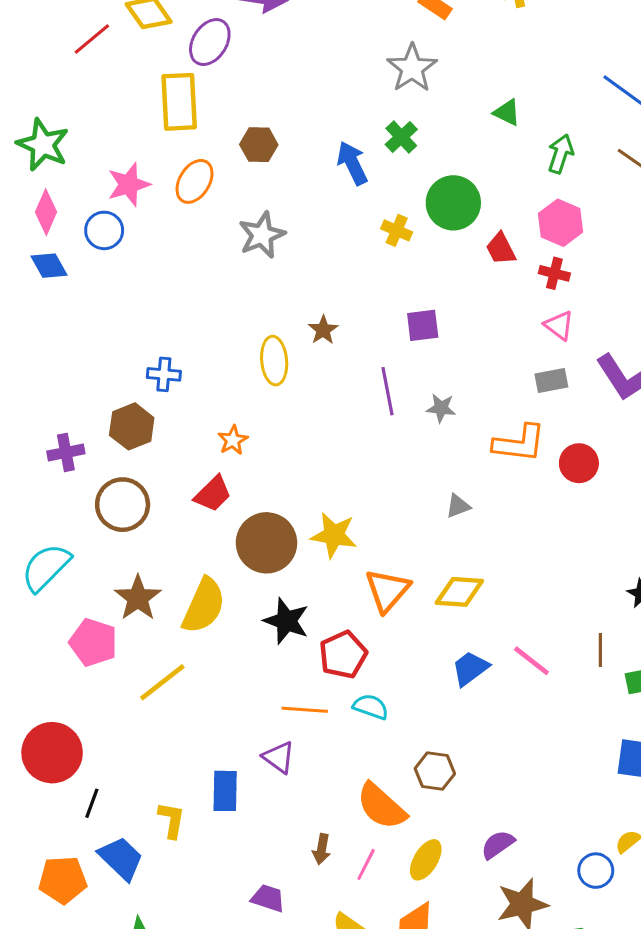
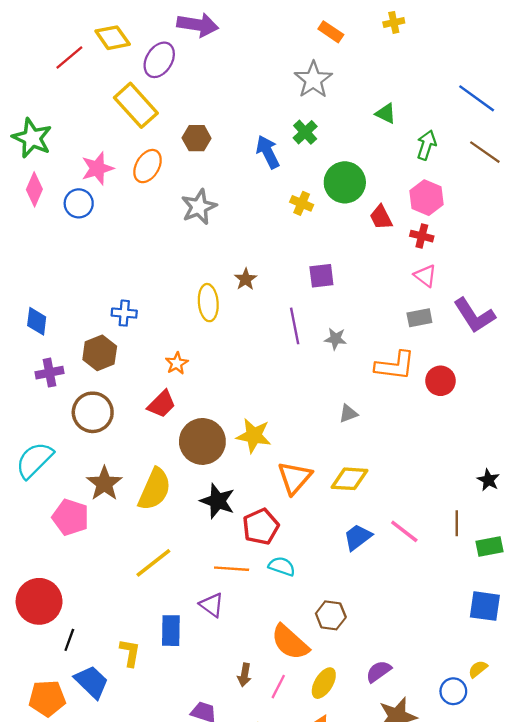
yellow rectangle: (179, 102) -> (136, 105), turned -39
blue diamond: (49, 266) -> (37, 321), moved, turned 36
yellow line: (162, 682) -> (153, 563), moved

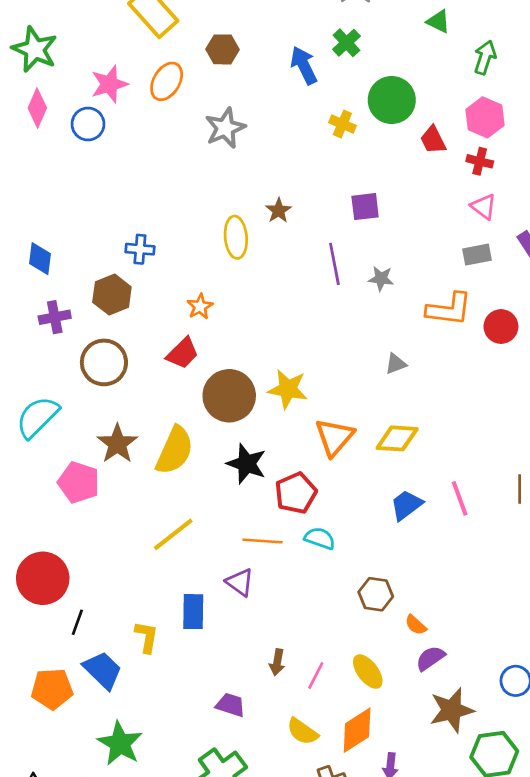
pink line: (404, 531) -> (460, 498), turned 32
orange semicircle: (290, 642) -> (416, 625), moved, size x0.5
yellow ellipse: (324, 683) -> (368, 672), turned -68

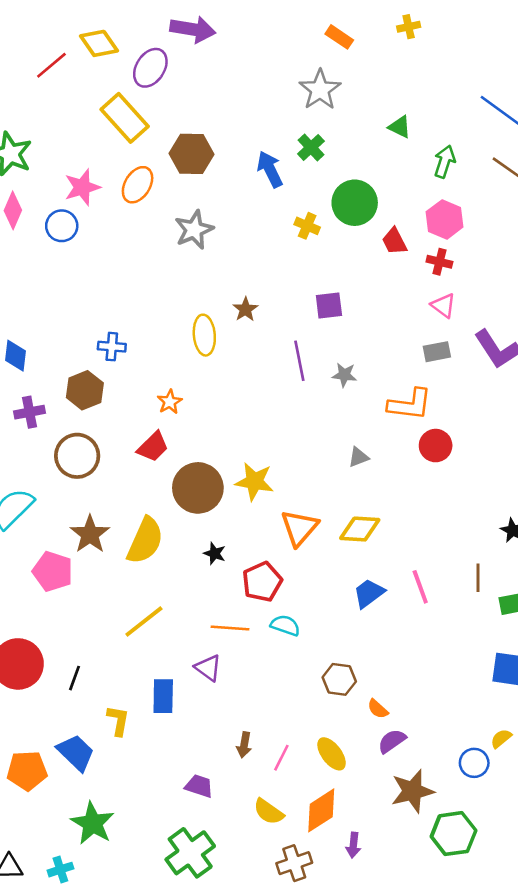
brown hexagon: (223, 49) -> (191, 154), size x1.4
red circle: (501, 326) -> (436, 446), moved
black star: (247, 464) -> (215, 553), size x0.6
black line: (77, 622) -> (75, 678), moved

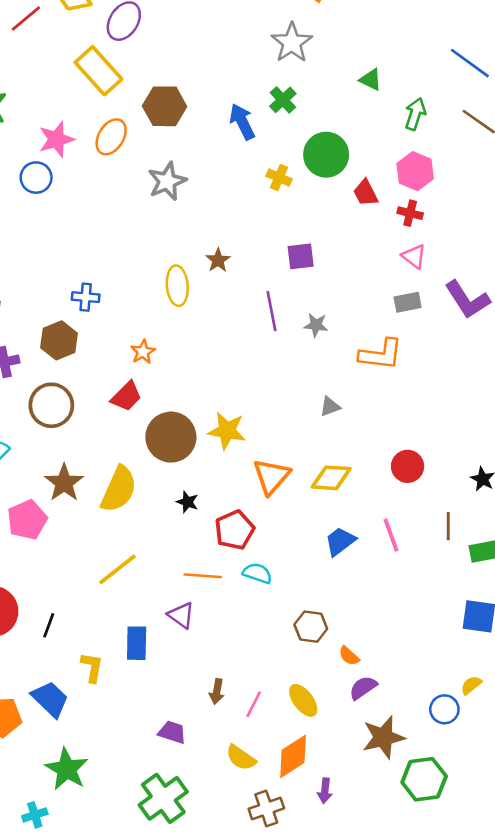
red circle: (436, 446) -> (408, 466), moved
pink pentagon: (53, 571) -> (27, 520), turned 30

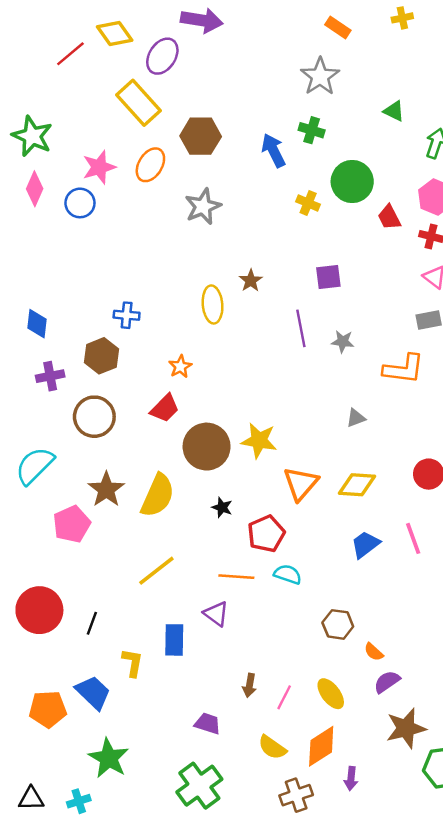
green cross: (283, 100) -> (312, 130), turned -30

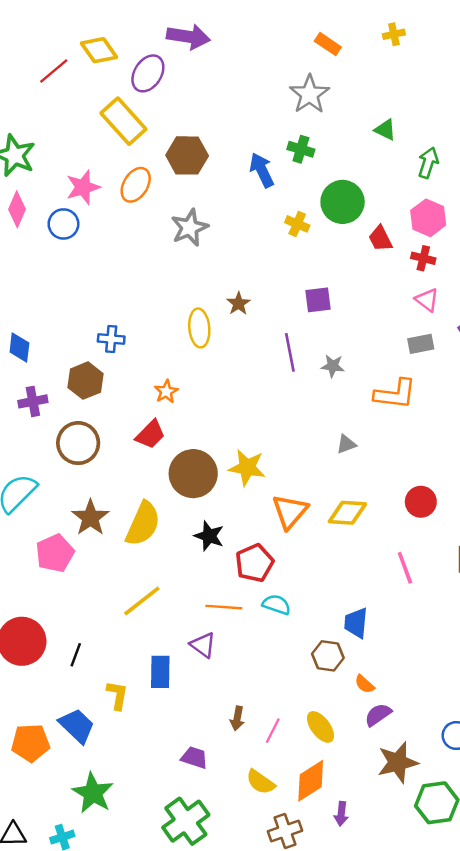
black star: (222, 507) -> (209, 536), size x1.4
blue trapezoid: (365, 544) -> (356, 623), moved, turned -48

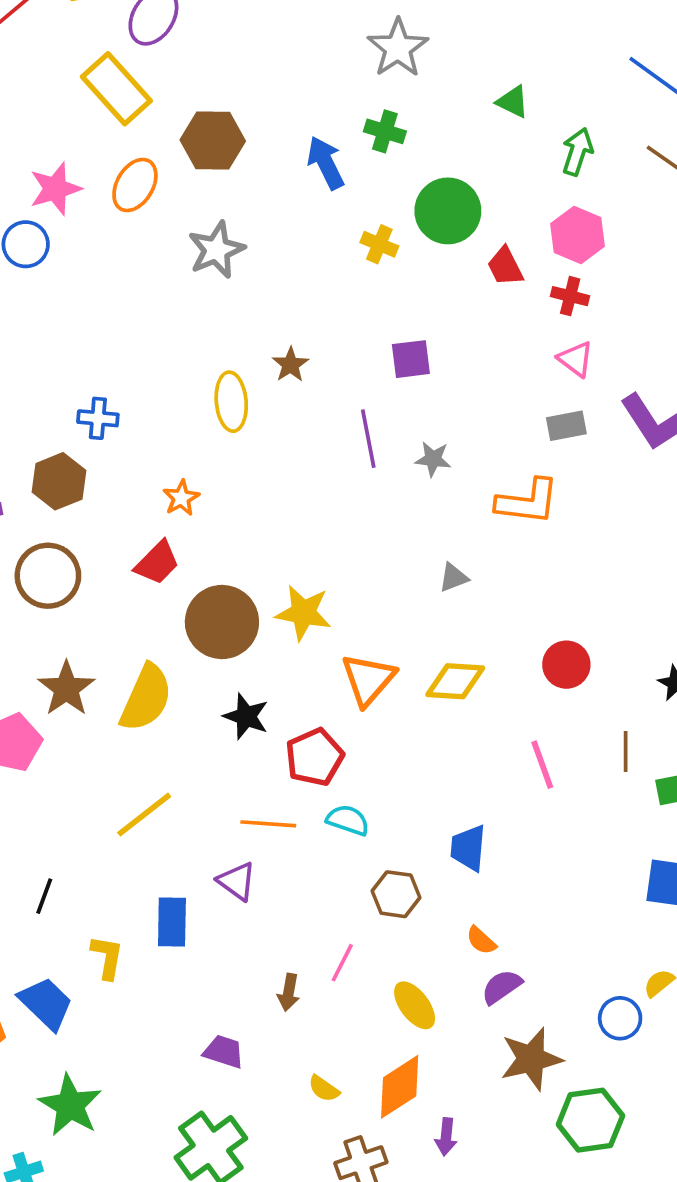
brown hexagon: (328, 656) -> (396, 894), moved
pink line: (273, 731) -> (342, 963), moved
yellow semicircle: (261, 782) -> (324, 1089), size x0.7

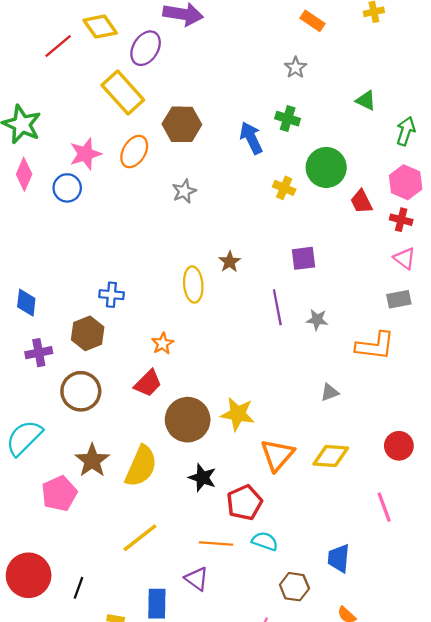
gray star: (398, 48) -> (296, 67), size x0.6
gray star: (216, 250) -> (184, 191), size x0.7

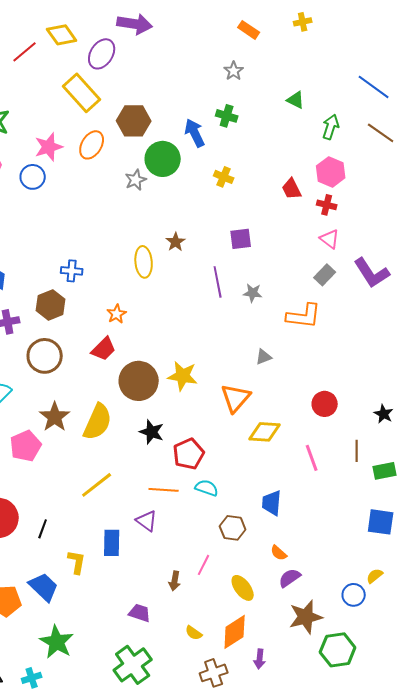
green circle: (326, 167) -> (163, 159), moved
gray rectangle: (399, 299) -> (325, 275), turned -35
orange triangle: (277, 455) -> (236, 398), moved
yellow diamond: (331, 456) -> (265, 432), moved

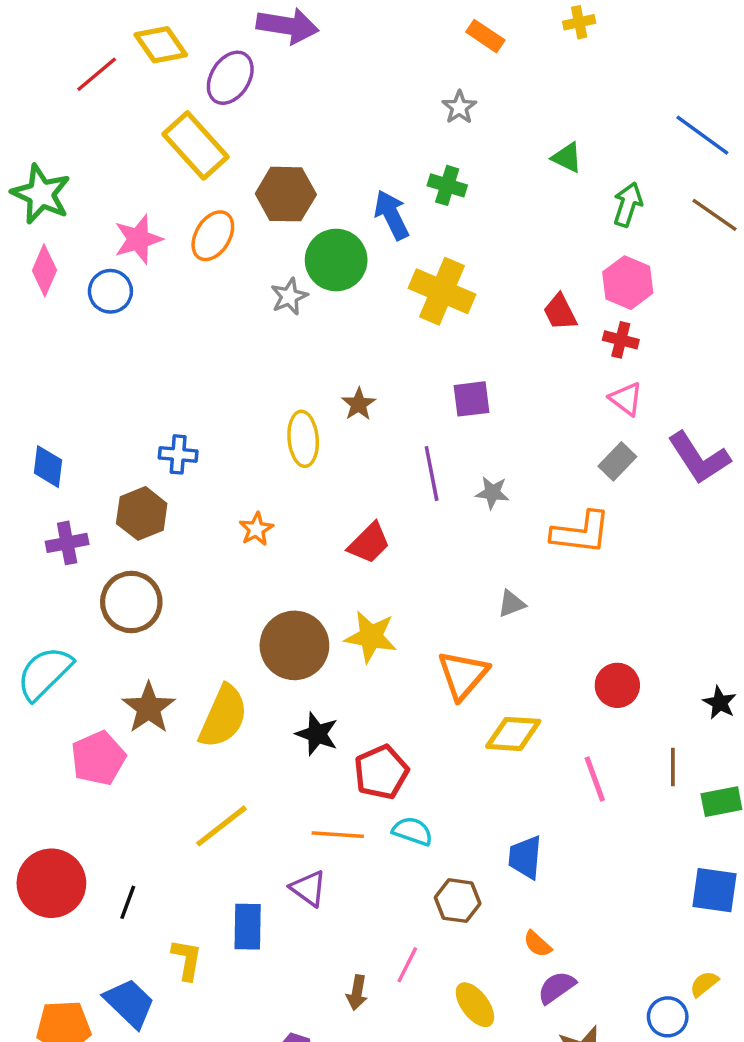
yellow cross: (224, 177) -> (442, 291), size x1.8
red trapezoid: (104, 349) -> (369, 543), moved

